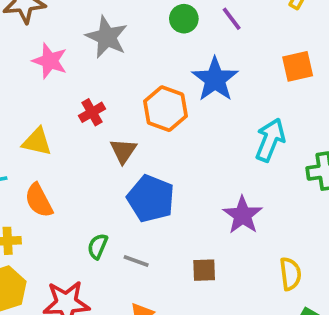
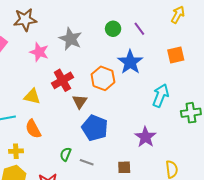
red cross: (92, 112) -> (62, 80), size x1.5

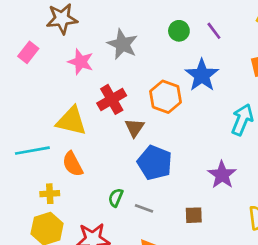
yellow triangle: (32, 97) -> (71, 121), size x1.4

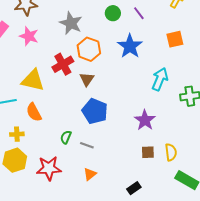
pink star: (81, 62) -> (29, 36), moved
orange hexagon: (166, 97) -> (89, 49), moved
brown triangle: (135, 128) -> (87, 79), moved
brown square: (194, 215) -> (148, 152), moved

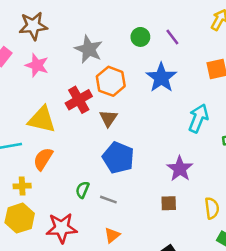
orange semicircle: (34, 112) -> (43, 159), turned 60
brown square: (148, 152) -> (169, 203), moved

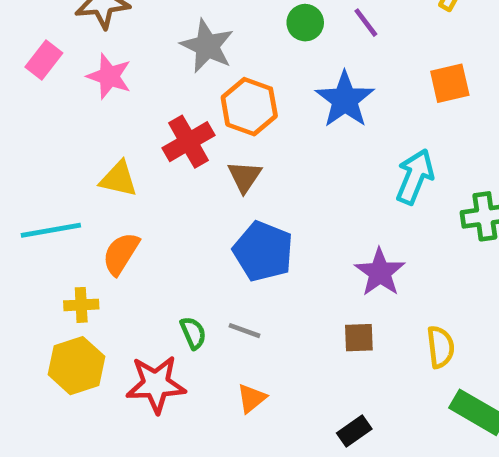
yellow triangle: (42, 119) -> (119, 179), size x0.7
green semicircle: (82, 190) -> (193, 333), moved, turned 133

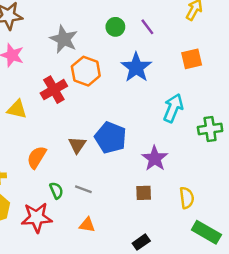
brown triangle: (245, 177) -> (77, 145), moved
blue pentagon: (263, 251) -> (110, 138), moved
orange semicircle: (121, 254) -> (37, 157), moved
orange triangle: (252, 398) -> (87, 225), turned 49

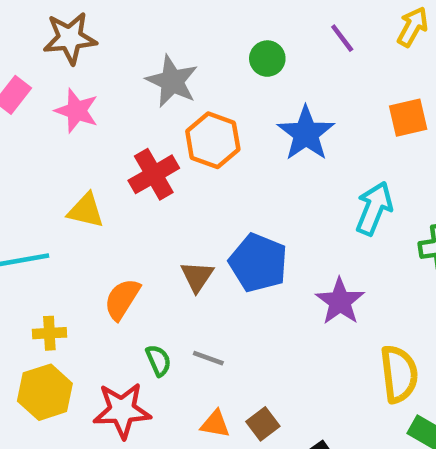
purple line: (147, 27) -> (342, 38), moved
brown square: (144, 193) -> (263, 424), moved, turned -35
yellow semicircle: (187, 198) -> (399, 374), size x1.4

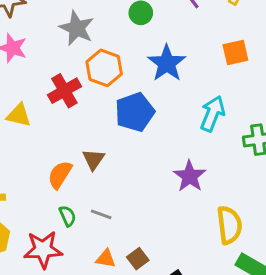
blue pentagon: (258, 263) -> (135, 112), moved, turned 30
orange semicircle: (122, 299) -> (60, 175), moved

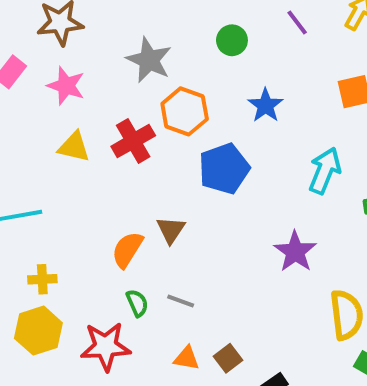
blue star: (167, 63) -> (266, 105), size x0.7
yellow triangle: (19, 115) -> (74, 147), moved

